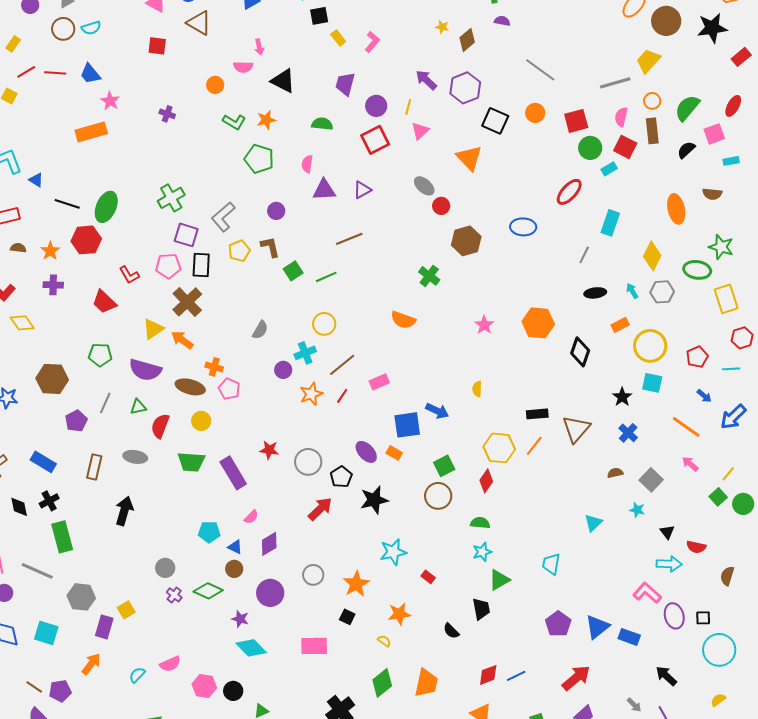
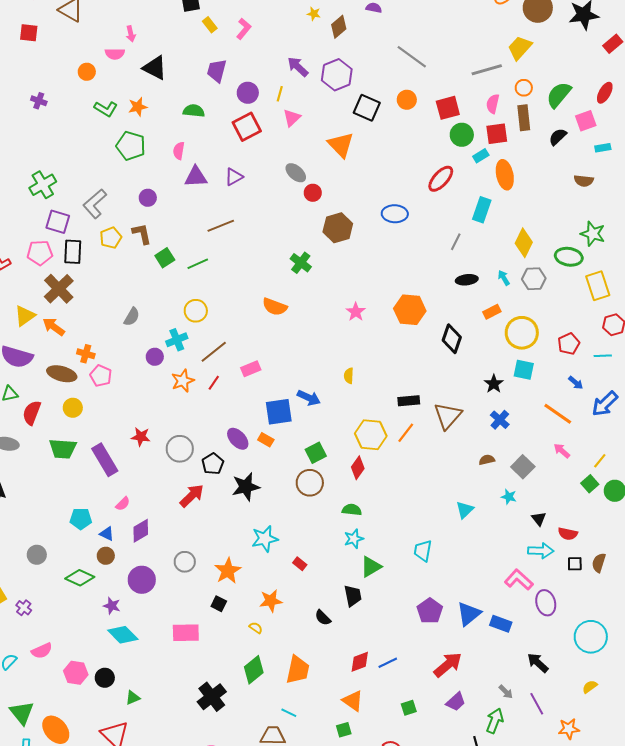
red square: (625, 147) -> (497, 134), turned -35
orange ellipse: (676, 209) -> (505, 175), moved
purple cross: (174, 595) -> (24, 608), moved
black square: (703, 618) -> (575, 564), moved

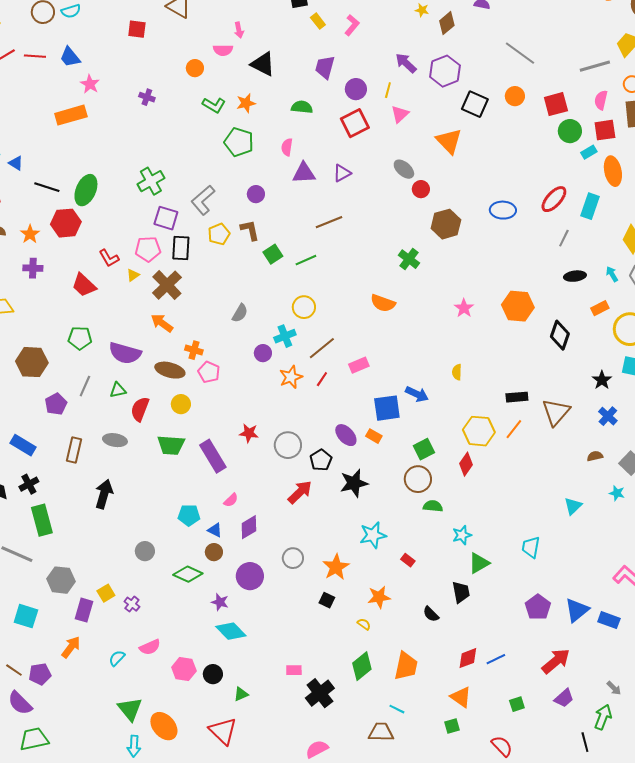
red ellipse: (441, 179) -> (554, 199), moved
yellow triangle: (25, 316) -> (133, 275), moved, size x0.6
green semicircle: (352, 510) -> (433, 506), moved
pink rectangle: (186, 633) -> (294, 670), moved, size x0.6

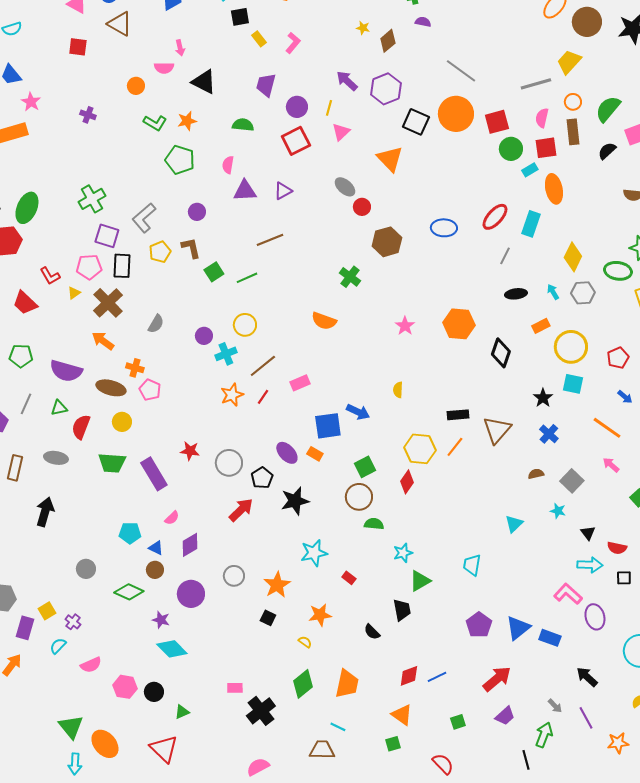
orange circle: (515, 96) -> (456, 114), size x1.8
gray semicircle: (240, 313) -> (156, 324), moved
purple circle: (263, 353) -> (204, 336), moved
cyan semicircle: (117, 658) -> (58, 646), moved

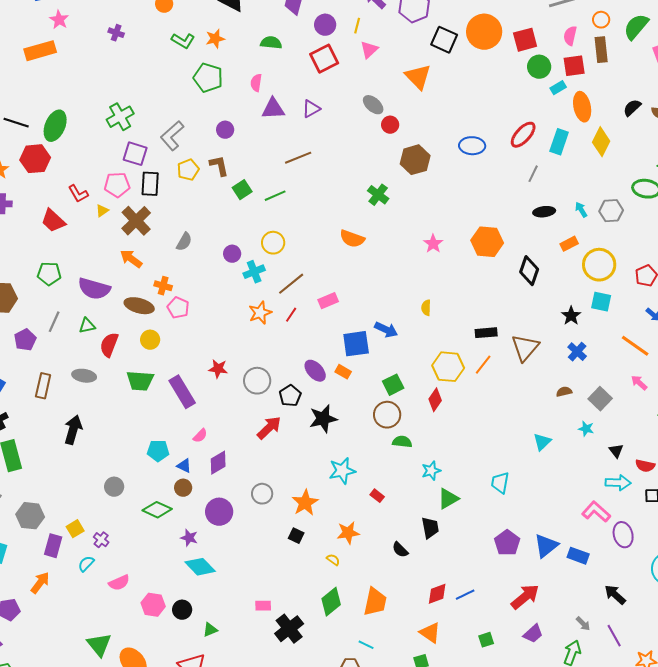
black semicircle: (607, 151) -> (632, 108), moved
yellow diamond: (573, 257) -> (601, 142), moved

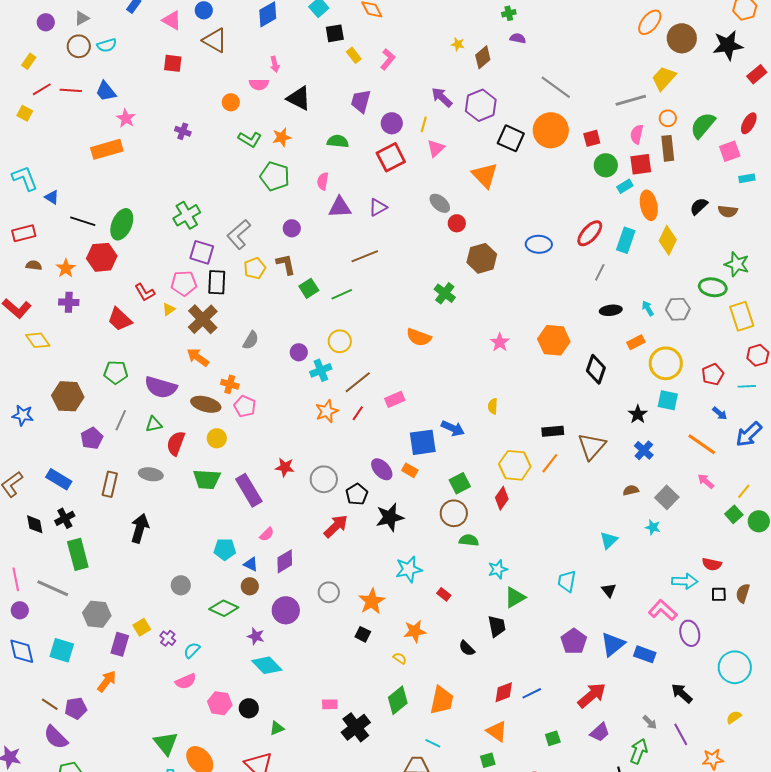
red square: (525, 40) -> (592, 138), size x0.7
black triangle: (616, 451) -> (609, 590), moved
cyan semicircle: (86, 564) -> (192, 650), moved

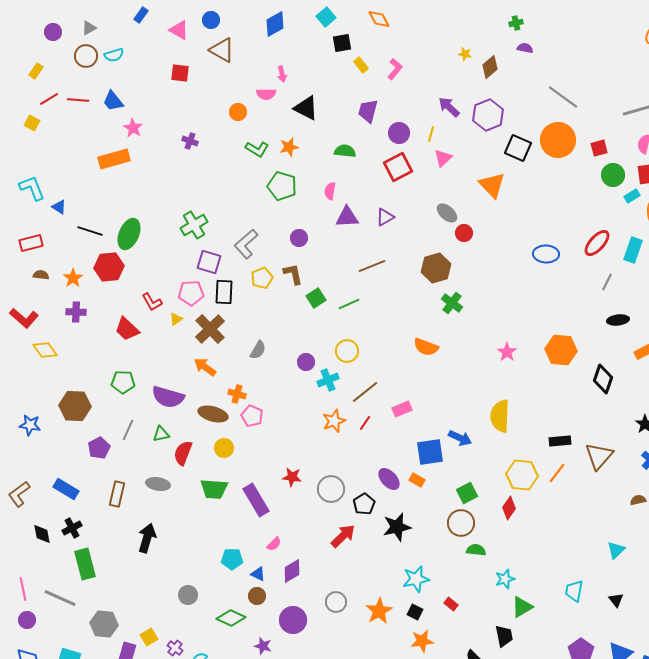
brown hexagon: (482, 258) -> (436, 268), moved
yellow semicircle: (493, 406) -> (500, 416), size x2.0
black square: (363, 634) -> (415, 612), moved

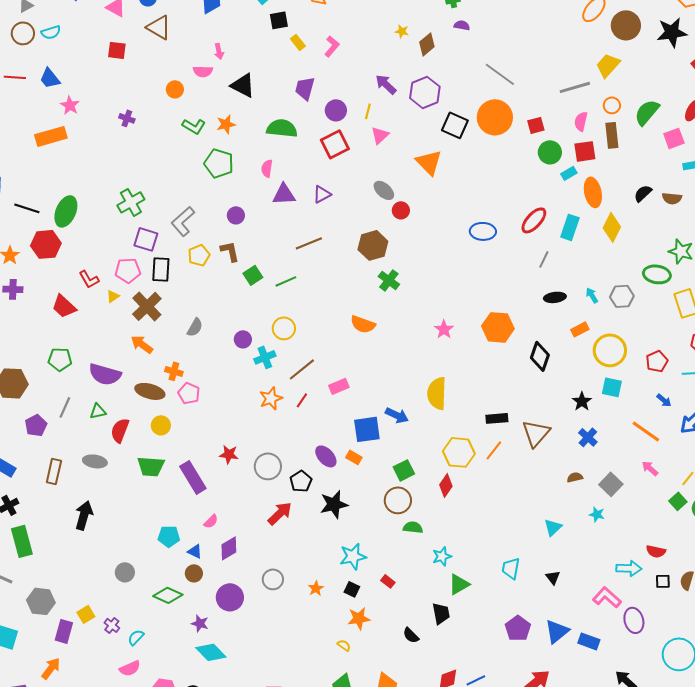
green semicircle: (345, 151) -> (282, 128), size x1.4
orange star: (379, 611) -> (316, 588), size x0.6

